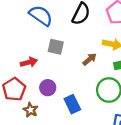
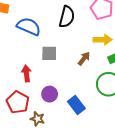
red arrow: (29, 62) -> (26, 74), turned -70

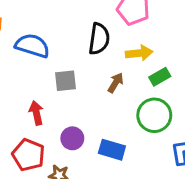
black semicircle: (67, 17) -> (99, 39), moved
blue rectangle: (76, 105) -> (112, 150), turned -30

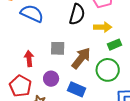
gray square: (66, 81) -> (58, 48), moved
brown arrow: (116, 83) -> (81, 58), moved, size x1.6

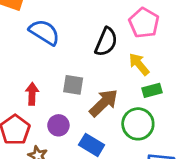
yellow arrow: (103, 27) -> (139, 64), turned -138

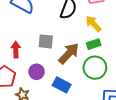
green rectangle: (152, 90) -> (94, 44), moved

